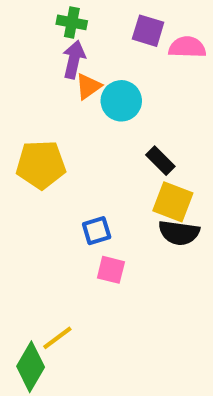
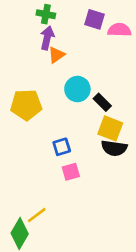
cyan circle: (121, 101) -> (77, 89), moved
pink square: (111, 270) -> (71, 172), turned -30

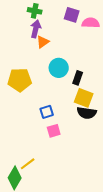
black rectangle: (102, 102) -> (78, 78), turned 64

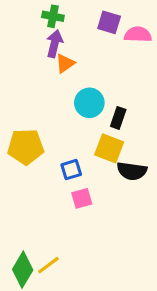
yellow pentagon: (20, 80) -> (26, 147), moved
yellow square: (84, 98) -> (109, 148), moved
yellow line: (28, 164) -> (48, 265), moved

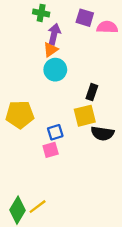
purple arrow: (54, 44) -> (54, 34), moved
cyan circle: (89, 103) -> (55, 70), moved
yellow square: (109, 148) -> (85, 116), turned -35
pink square: (82, 198) -> (51, 150), moved

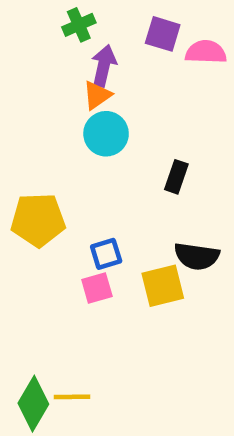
green cross: (41, 13) -> (79, 25), turned -35
yellow square: (85, 116) -> (163, 286), moved
yellow line: (38, 207) -> (72, 397), turned 36

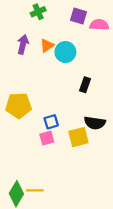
purple arrow: (104, 66) -> (23, 44), moved
cyan circle: (106, 134) -> (65, 52), moved

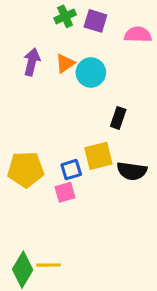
green cross: (38, 12) -> (65, 16), moved
purple square: (78, 16) -> (95, 21), moved
yellow pentagon: (19, 105) -> (26, 170), moved
yellow square: (78, 137) -> (98, 156), moved

